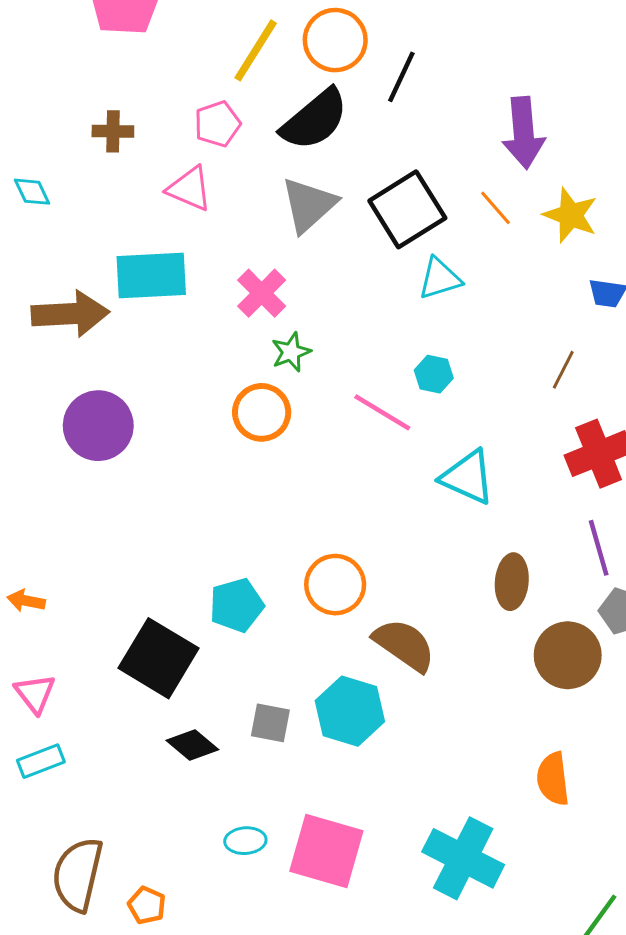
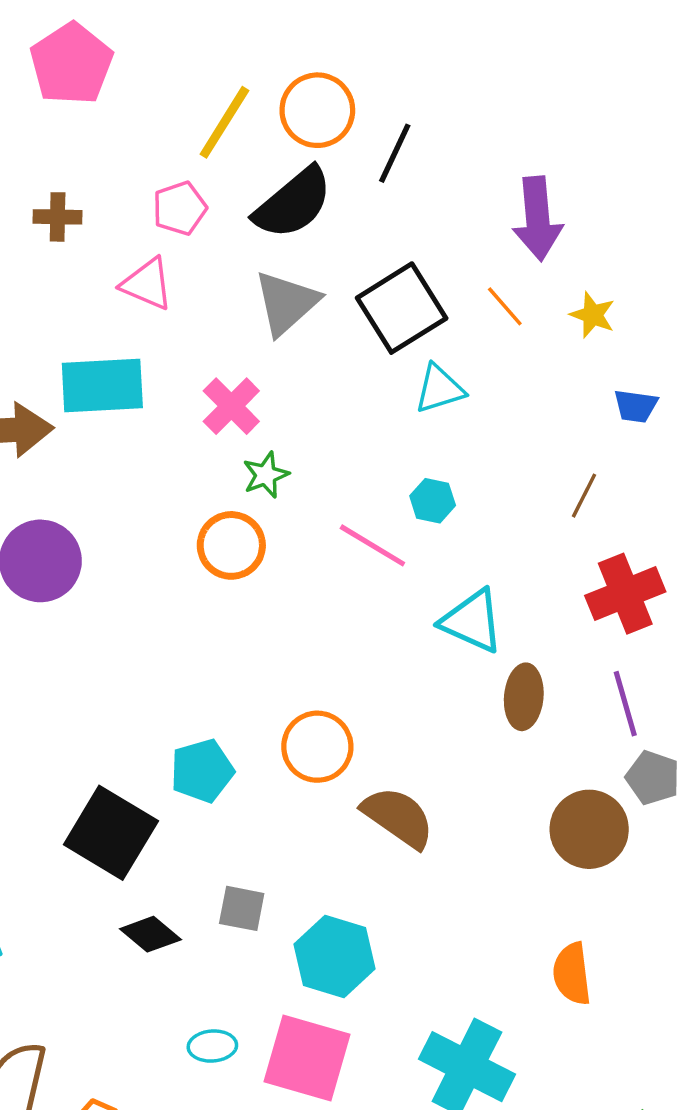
yellow star: (571, 215) -> (593, 315), size x0.7
brown ellipse: (512, 582) -> (524, 697), moved
cyan hexagon: (350, 711) -> (335, 957), moved

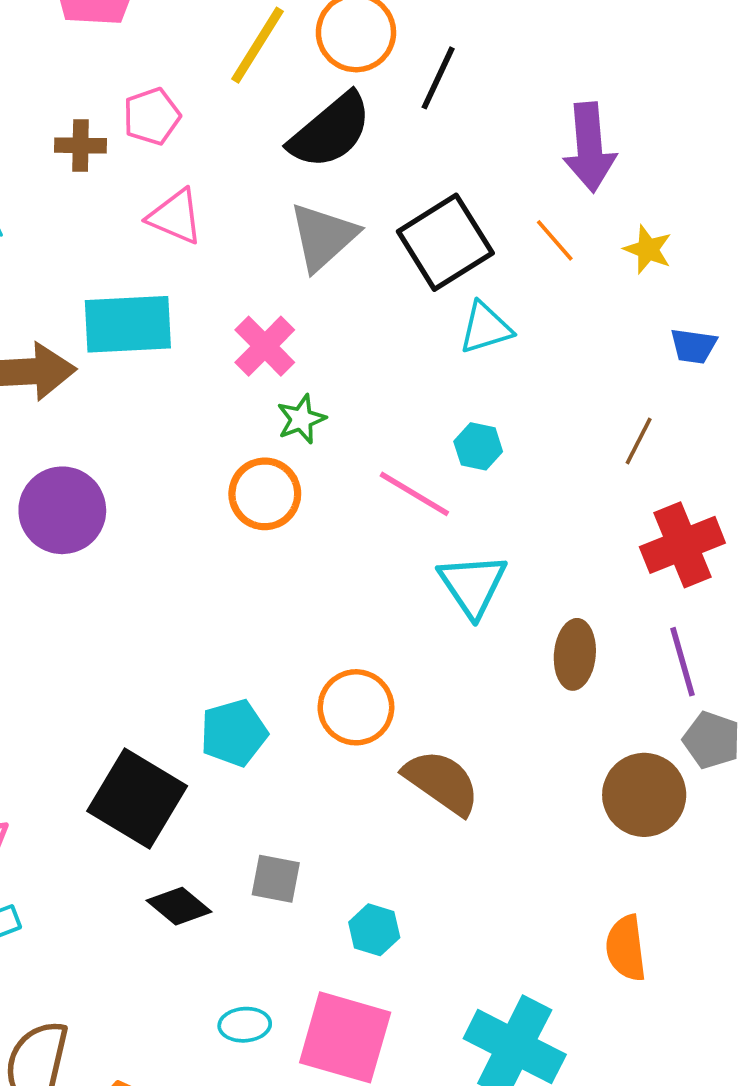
pink pentagon: (180, 208) -> (152, 116), moved
cyan triangle: (472, 621) -> (473, 585), moved, turned 32
cyan hexagon: (335, 957) -> (374, 930), size x0.6

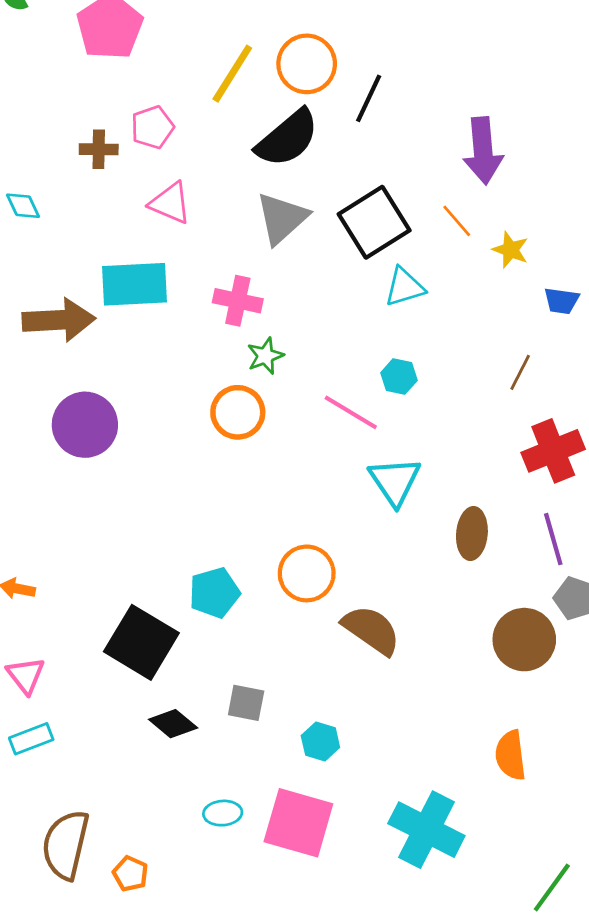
yellow star: (648, 249) -> (510, 250), moved
pink cross: (265, 346) -> (238, 301), turned -33

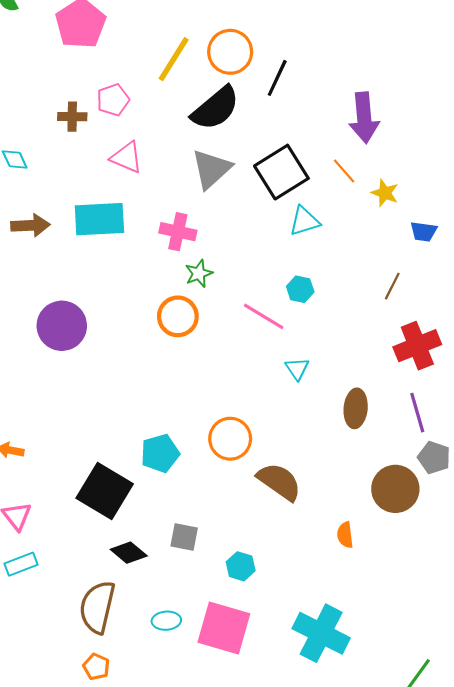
brown arrow: (59, 320) -> (30, 225), moved, size x0.7
cyan triangle: (395, 481) -> (297, 369), size x0.6
orange semicircle: (510, 755) -> (345, 535), moved, size x0.7
brown semicircle: (66, 845) -> (97, 607), moved

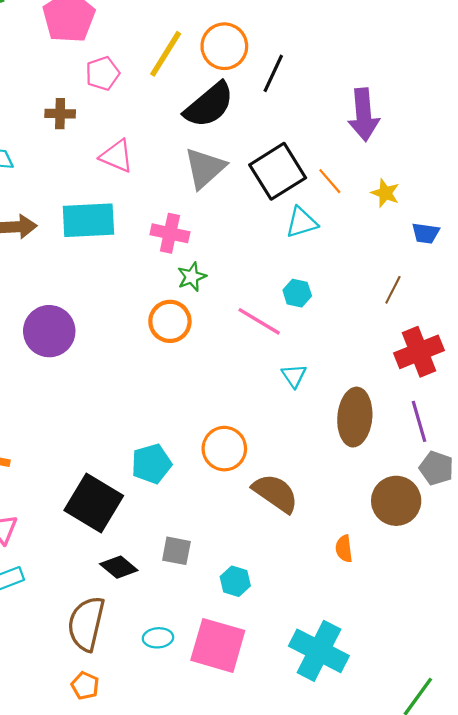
pink pentagon: (113, 100) -> (103, 73), moved
orange line: (344, 171) -> (330, 181), moved
brown ellipse: (356, 408) -> (355, 417), size x1.4

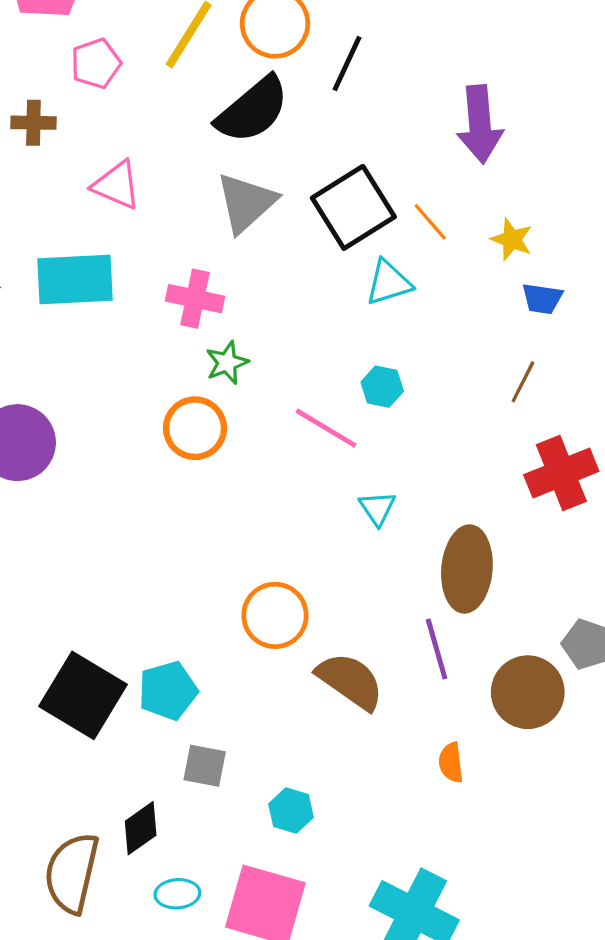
blue trapezoid: (426, 233) -> (542, 299), moved
purple line: (419, 421) -> (437, 649), moved
cyan pentagon: (151, 464) -> (168, 691), moved
black diamond: (119, 567) -> (141, 828), moved, turned -75

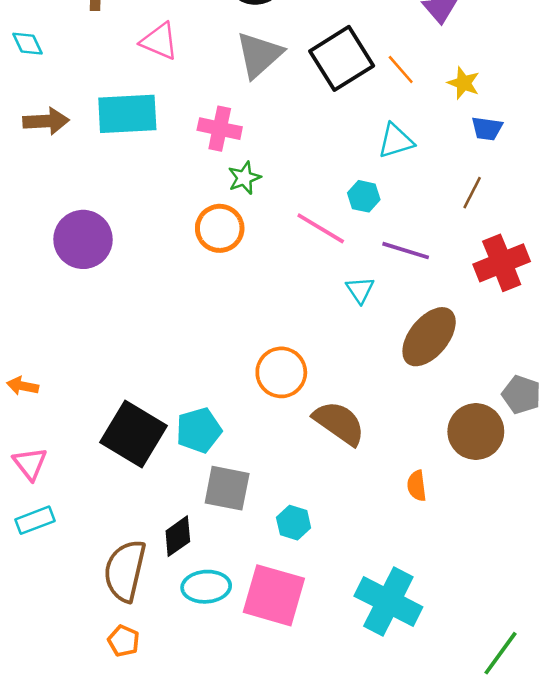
cyan triangle: (389, 283) -> (396, 141), moved
brown ellipse: (467, 569) -> (429, 337), turned 34
purple line: (437, 649) -> (406, 251), moved, turned -57
gray square: (205, 766) -> (227, 488), size x1.4
cyan ellipse: (177, 894) -> (206, 587), size x1.4

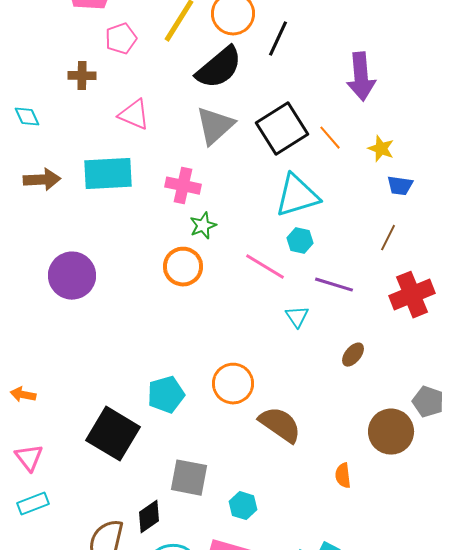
cyan triangle: (396, 141) -> (297, 196), moved, size x1.5
brown ellipse: (429, 337) -> (353, 355), size x0.5
cyan pentagon: (199, 430) -> (166, 395), moved

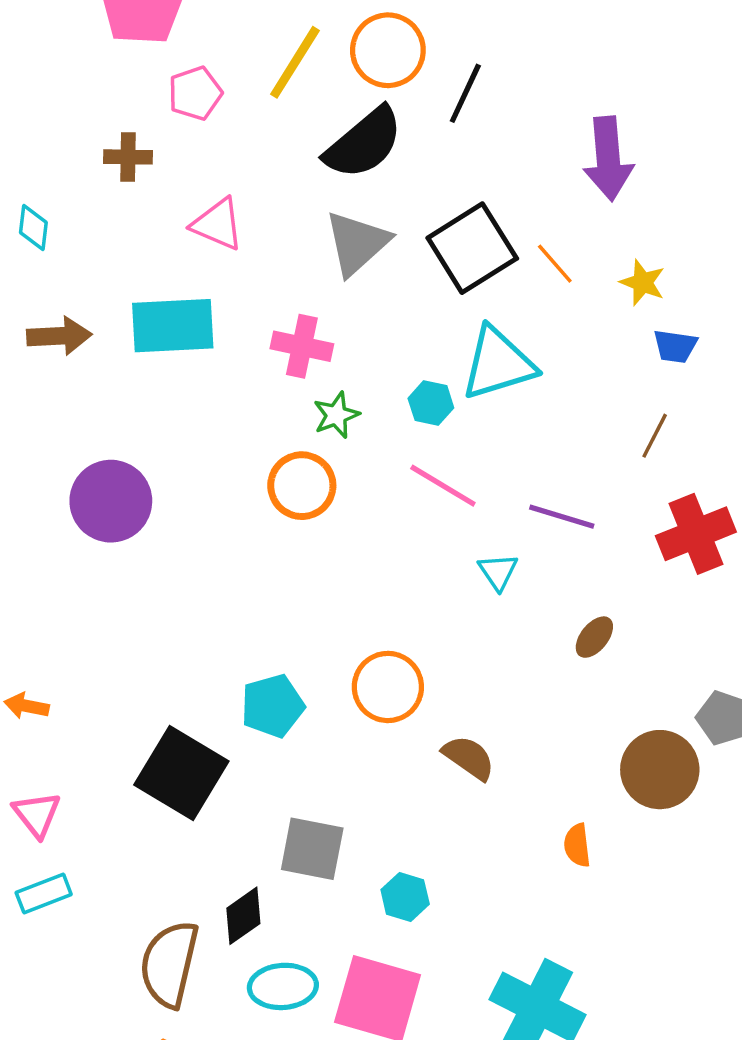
cyan diamond: (27, 117) -> (33, 227), turned 32
cyan hexagon: (300, 241) -> (431, 403), moved
brown semicircle: (280, 425) -> (469, 758), size x0.7

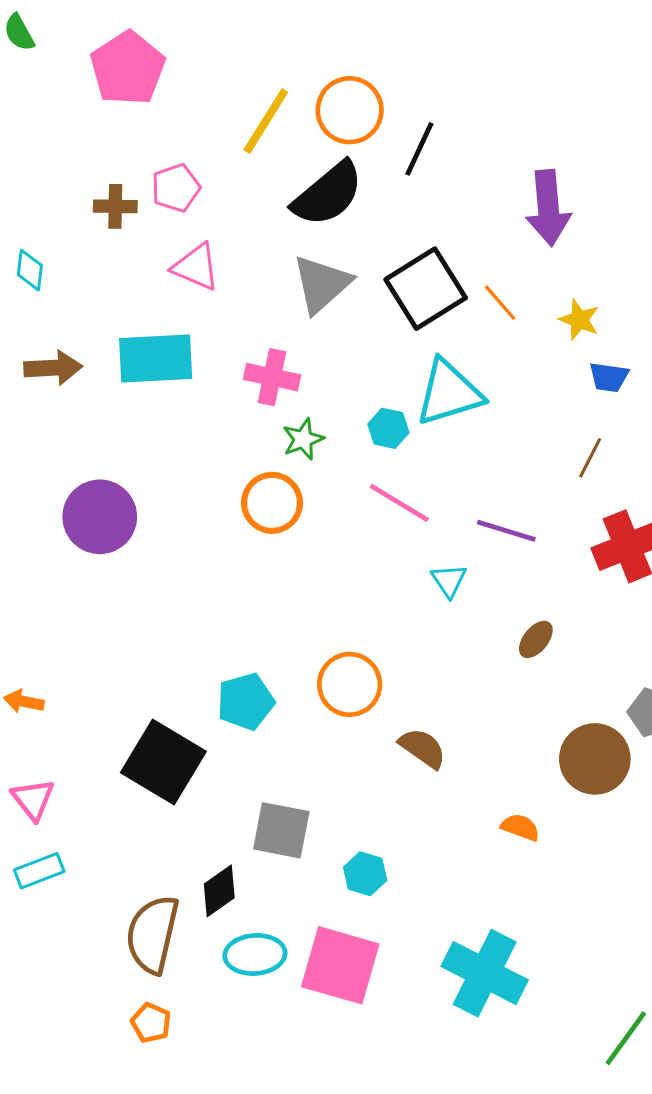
pink pentagon: (195, 93) -> (176, 188), moved
orange semicircle: (577, 845) -> (520, 827), turned 117

